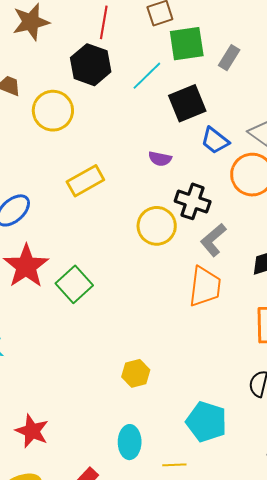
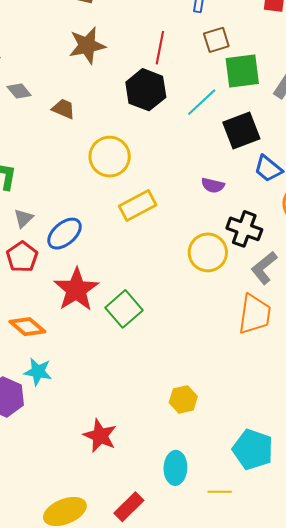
yellow circle: (53, 111) -> (110, 157), moved
red star: (32, 431) -> (100, 436), moved

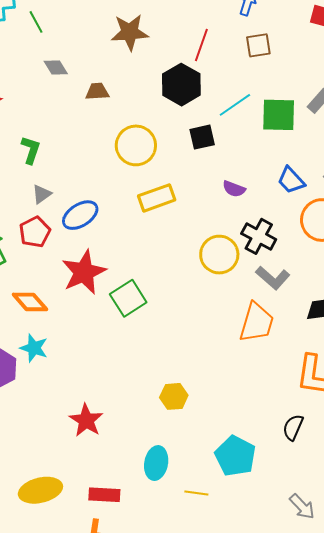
green square: (242, 71) -> (279, 115), moved
brown trapezoid: (64, 109) -> (97, 91), turned -35
black square: (241, 131) -> (202, 137), moved, size x0.7
gray L-shape: (264, 268) -> (273, 278), turned -108
red rectangle: (129, 507) -> (104, 495), turned 40

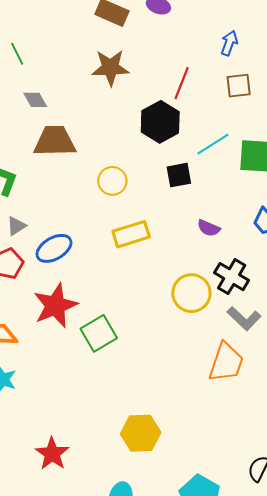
brown trapezoid: (97, 91) -> (55, 141), moved, size x1.8
yellow circle: (136, 145) -> (112, 181), size x0.7
yellow hexagon: (174, 396) -> (141, 433), size x1.4

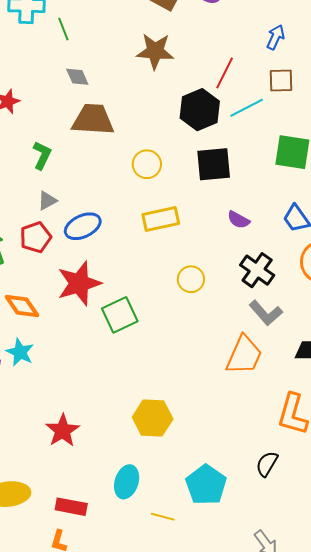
cyan line: (213, 144) -> (247, 108), moved
black square: (179, 175) -> (214, 164), size x1.4
yellow circle: (191, 293) -> (191, 279), moved, size x0.7

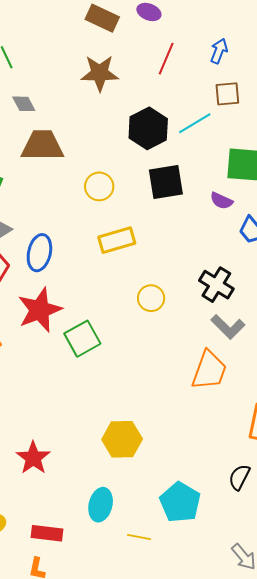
red line: (225, 73) -> (166, 59), moved
purple semicircle: (239, 220) -> (221, 201), moved
blue ellipse: (83, 226) -> (39, 253), turned -48

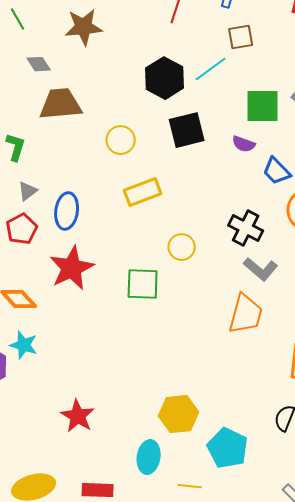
brown star: (100, 73) -> (84, 27), moved
green square: (82, 339) -> (143, 284), moved, turned 36
yellow hexagon: (122, 439) -> (179, 414), moved

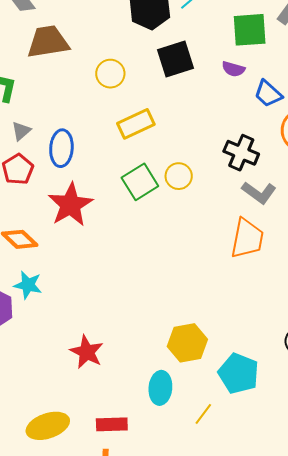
green square: (143, 284) -> (140, 182), moved, turned -30
yellow line: (190, 486) -> (203, 414), turned -55

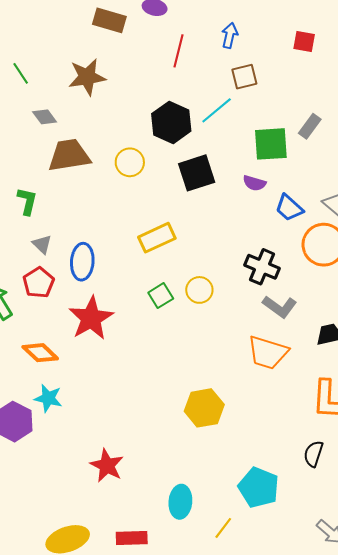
yellow circle: (110, 74) -> (130, 162), moved
gray triangle: (21, 131) -> (42, 244), turned -35
green square: (140, 182) -> (161, 296), size x0.7
orange trapezoid: (247, 238) -> (268, 353), turned 96
yellow hexagon: (187, 343) -> (204, 408), moved

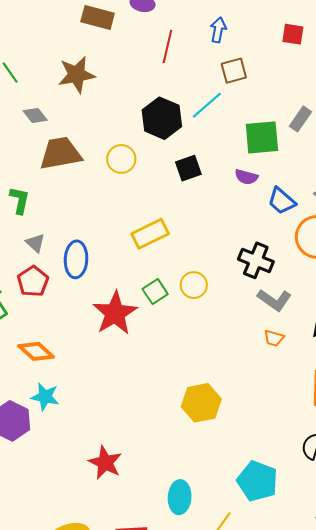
black square: (197, 173) -> (188, 168), size x0.7
red star: (91, 318) -> (115, 313), moved
orange trapezoid: (268, 353) -> (274, 338), moved, size x0.5

